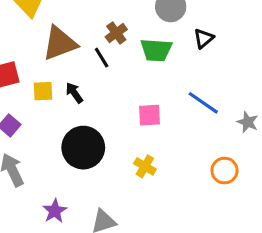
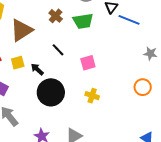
black line: (102, 58) -> (58, 50), moved
black arrow: (74, 93) -> (37, 69), moved
blue line: (203, 103) -> (129, 20), moved

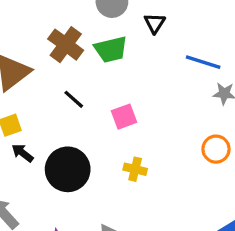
brown cross: (56, 16) -> (66, 45), size x1.5
blue line: (129, 20) -> (203, 62), moved
black arrow: (37, 69) -> (22, 153), moved

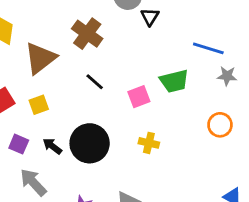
black triangle: (155, 23) -> (150, 17), moved
green trapezoid: (111, 49) -> (174, 81), moved
black arrow: (22, 153) -> (52, 146), moved

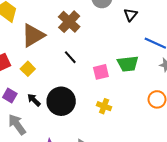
black triangle: (150, 17) -> (131, 15), moved
yellow square: (39, 105) -> (28, 69), turned -32

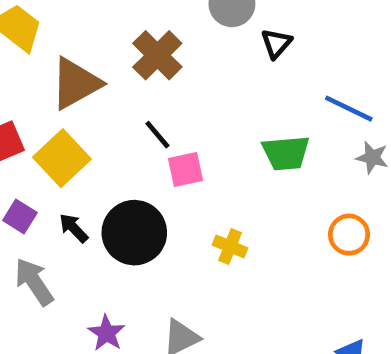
black triangle: (131, 15) -> (276, 43), moved
yellow square: (28, 69) -> (62, 158), size x1.6
pink square: (101, 72) -> (186, 170), moved

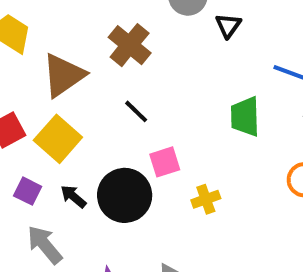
green trapezoid: (286, 153) -> (245, 117), turned 99
pink square: (186, 170) -> (165, 162), moved
yellow cross: (230, 246) -> (206, 199), turned -36

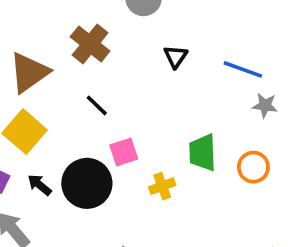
black triangle: (228, 26) -> (176, 57), moved
green trapezoid: (245, 117) -> (202, 152), moved

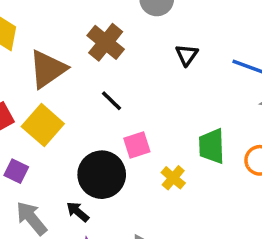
black arrow: (39, 185) -> (78, 212), moved
yellow cross: (162, 186) -> (173, 178), turned -30

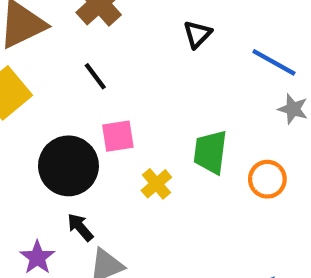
black arrow: (78, 212) -> (80, 227), moved

